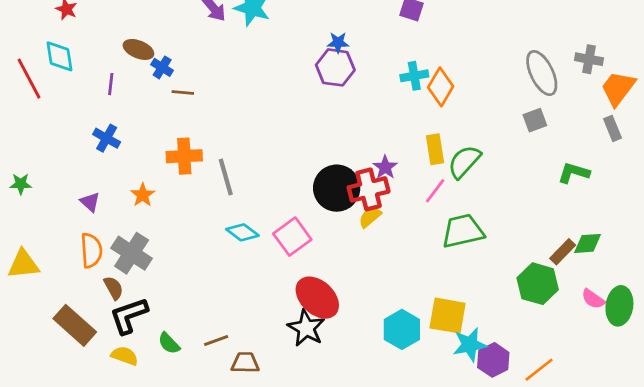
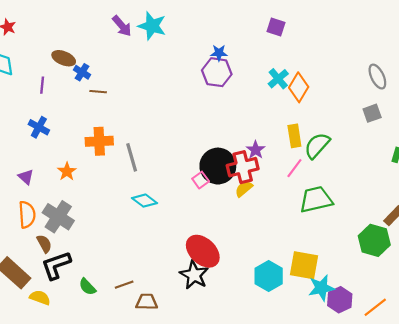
gray ellipse: (542, 73) -> (377, 77), size x0.7
cyan cross: (414, 76) -> (278, 79), turned -30
pink square: (292, 237) -> (201, 180), moved, size x0.6
yellow semicircle: (125, 356) -> (40, 298), moved

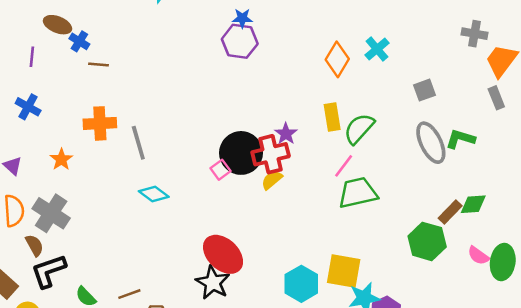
gray ellipse: (377, 77) -> (431, 143), moved, size x1.4
cyan cross: (278, 79) -> (377, 49), moved
pink line: (294, 168) -> (344, 166), moved

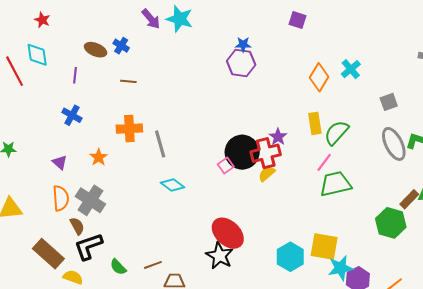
blue cross: (79, 41) -> (121, 46), moved

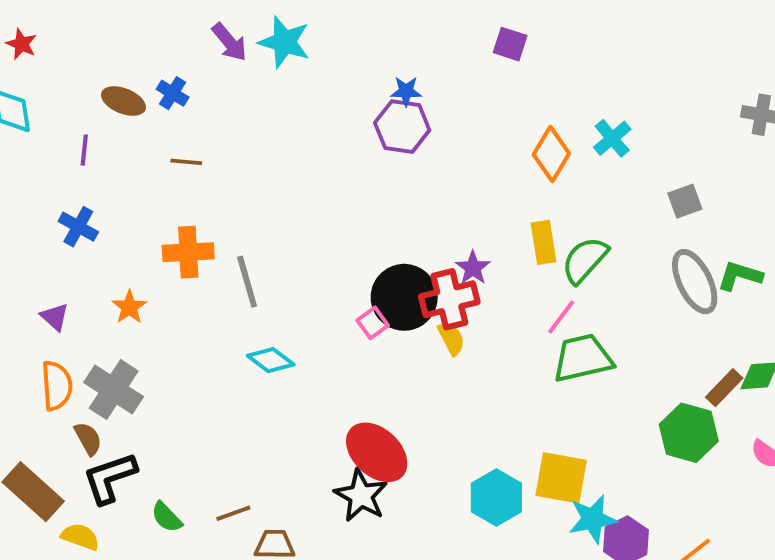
yellow semicircle: (267, 174) -> (451, 339), turned 102

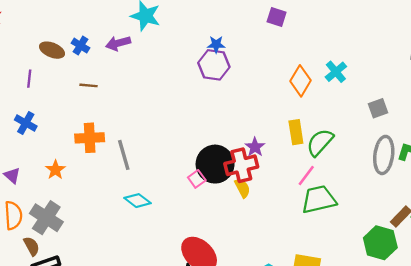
purple arrow: (229, 42) -> (118, 43), moved, turned 115
gray ellipse: (695, 282) -> (384, 155), turned 33

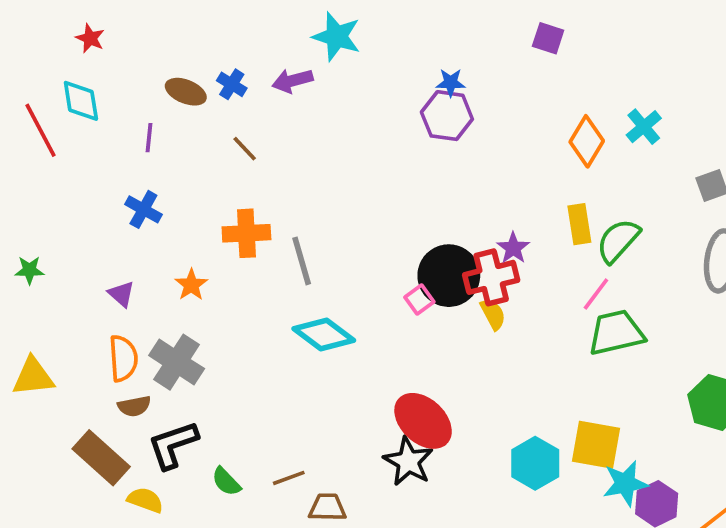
brown line: (88, 85) -> (245, 149), turned 42
cyan diamond: (138, 201) -> (324, 334), size x1.4
brown semicircle: (31, 246) -> (134, 406), moved, turned 108

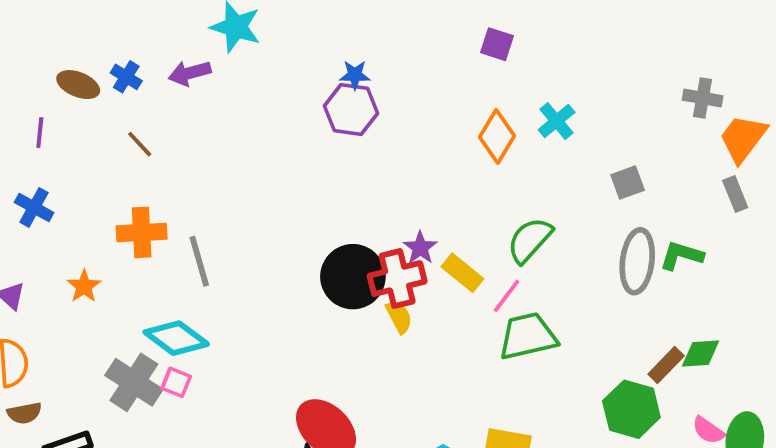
purple square: (548, 38) -> (497, 44), moved
yellow rectangle: (579, 224) -> (462, 273), moved, turned -42
pink square: (419, 300) -> (176, 382), moved, turned -32
cyan diamond: (324, 334) -> (176, 338), moved
gray cross: (177, 362) -> (134, 382), moved

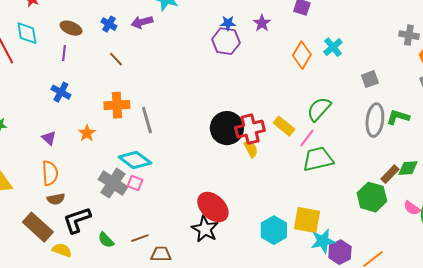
brown ellipse: (78, 85) -> (71, 28), moved
purple star: (420, 248) -> (262, 23), moved

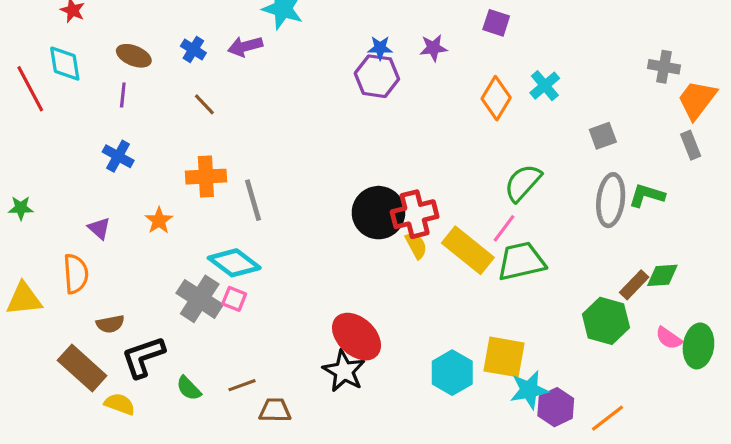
purple star: (262, 23) -> (433, 48), turned 30
yellow rectangle: (284, 126) -> (468, 250), moved, size x1.5
orange semicircle: (50, 173) -> (76, 274), moved

